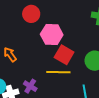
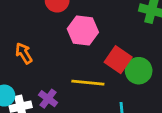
red square: (64, 55) -> (118, 60), moved

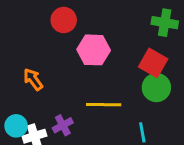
red square: (118, 60) -> (153, 63), moved
purple cross: (48, 99) -> (63, 125), turned 30

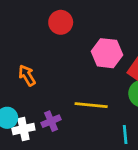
pink hexagon: (94, 50) -> (107, 53), moved

